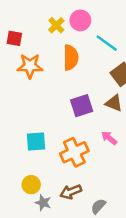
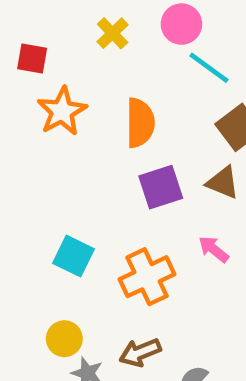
pink circle: (80, 20) -> (181, 24), moved
orange semicircle: (71, 58) -> (140, 123), moved
orange star: (30, 66) -> (62, 111), turned -30
cyan square: (36, 141) -> (73, 256), turned 30

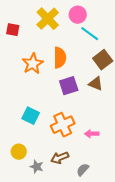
yellow cross: (113, 33) -> (48, 19), size x1.6
orange star: (62, 111) -> (33, 64), moved
pink arrow: (214, 249) -> (92, 134), moved, turned -40
yellow circle: (64, 339) -> (19, 152), moved

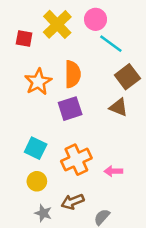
red square: (13, 30) -> (24, 38), moved
purple square: (69, 86) -> (70, 109), moved
yellow circle: (19, 152) -> (37, 181), moved

